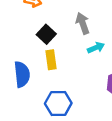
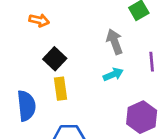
gray arrow: (83, 23) -> (115, 42), moved

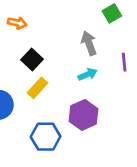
yellow rectangle: (60, 89) -> (37, 88), turned 50
purple hexagon: (142, 117) -> (83, 115), moved

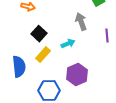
cyan arrow: (88, 74) -> (68, 44), moved

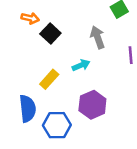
black square: (39, 34) -> (50, 33), moved
blue semicircle: (19, 67) -> (28, 109), moved

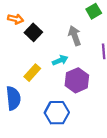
purple hexagon: (92, 105) -> (77, 80), moved
blue hexagon: (57, 125) -> (57, 113), moved

